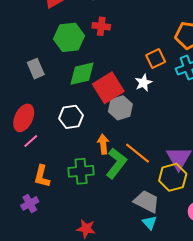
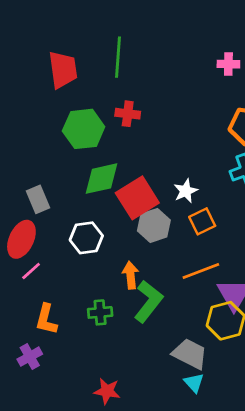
orange square: (156, 58) -> (202, 221), moved
gray rectangle: (36, 69) -> (38, 199), moved
orange line: (137, 153) -> (201, 271), moved, turned -60
green cross: (81, 171) -> (100, 312), size x0.7

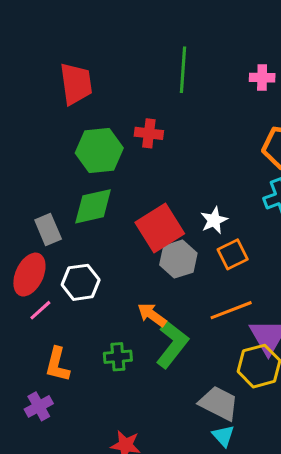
green line: (118, 57) -> (183, 70), moved
green diamond: (101, 179) -> (93, 206), moved
white hexagon: (86, 238) -> (81, 282), moved
orange arrow: (130, 275) -> (152, 315), turned -48

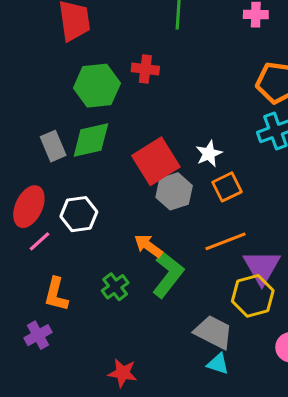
gray rectangle: (48, 230) -> (53, 146), moved
green cross: (118, 357) -> (115, 287), turned -32
cyan triangle: (223, 436) -> (218, 364), turned -30

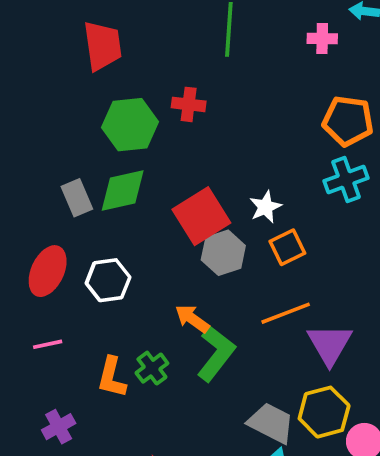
pink line: (40, 241) -> (48, 344), moved, turned 30
orange L-shape: (56, 294) -> (112, 377), moved
yellow hexagon: (253, 296) -> (324, 412), moved

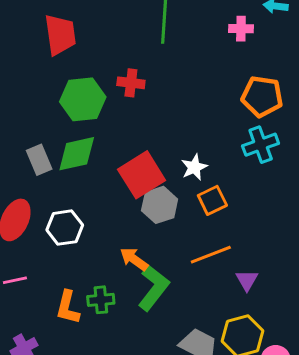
purple triangle: (330, 344) -> (247, 280), size x0.6
green cross: (152, 368) -> (101, 300), turned 32

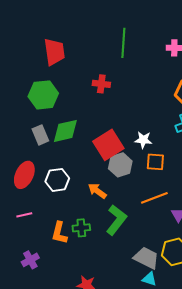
green hexagon: (83, 99) -> (43, 95), moved
white star: (194, 167) -> (143, 140), turned 30
orange square: (212, 200) -> (155, 162), turned 30
orange arrow: (134, 259) -> (97, 191), moved

